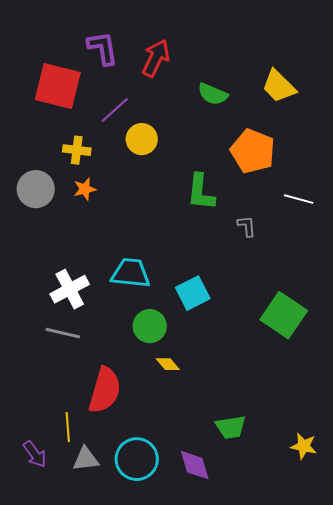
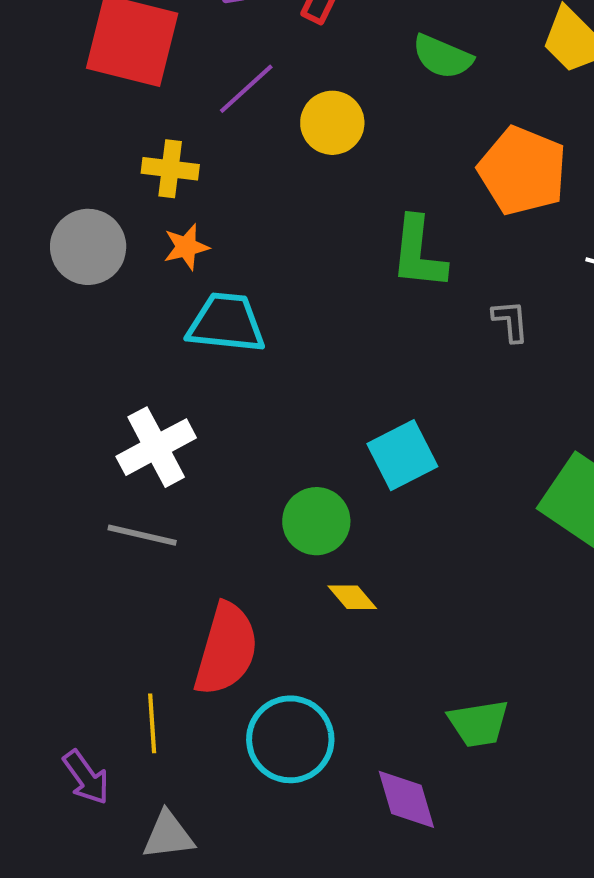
yellow circle: (142, 139) -> (332, 123), moved
cyan trapezoid: (131, 273) -> (226, 323), moved
gray triangle: (86, 459) -> (168, 835), moved
cyan circle: (137, 459) -> (290, 739), moved

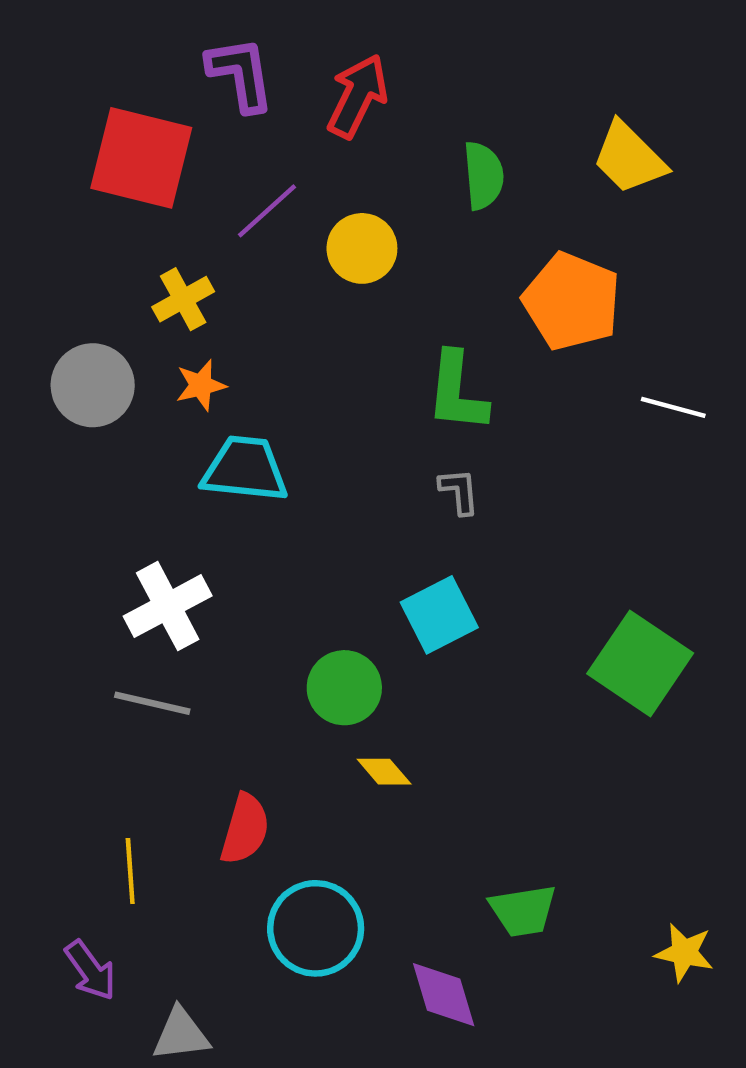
green semicircle: (442, 57) -> (483, 176), turned -118
yellow cross: (170, 169) -> (183, 299), turned -36
gray L-shape: (510, 321) -> (459, 491), moved
red semicircle: (226, 649) -> (245, 829), size x0.7
yellow line: (152, 723) -> (130, 871), moved

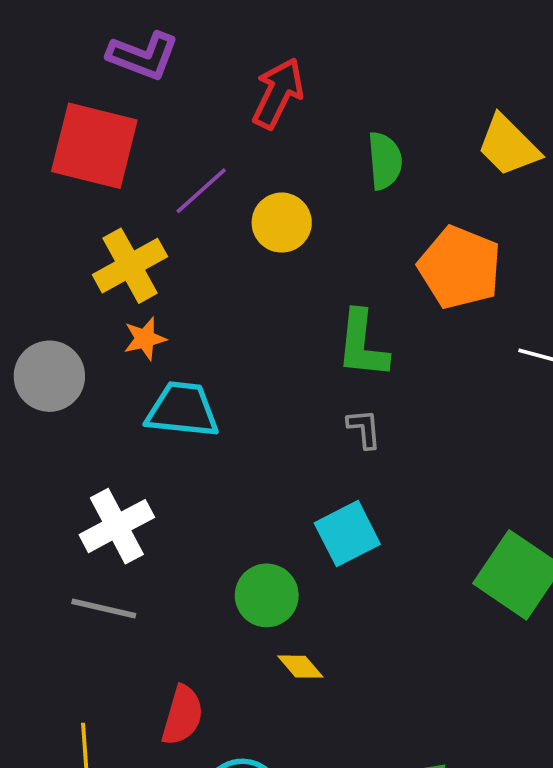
purple L-shape: (241, 74) -> (143, 56), moved, turned 120
yellow cross: (183, 299) -> (130, 266), size x1.4
gray circle: (93, 385) -> (49, 376), moved

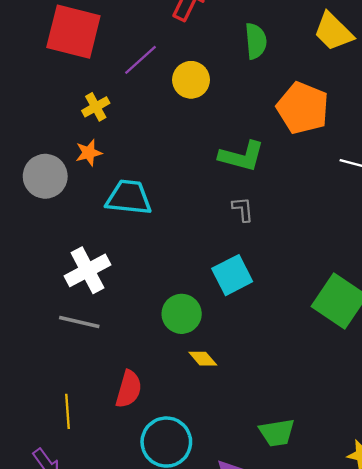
yellow cross: (130, 266) -> (96, 107), size x0.6
orange star: (145, 339) -> (89, 153), moved
green L-shape: (362, 344) -> (242, 156), turned -81

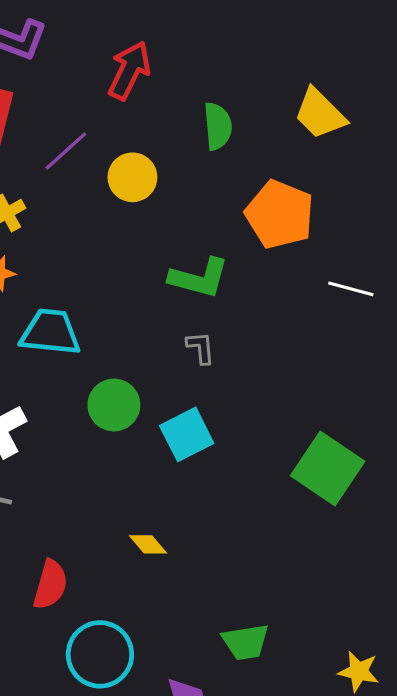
green circle: (182, 314) -> (114, 405), moved

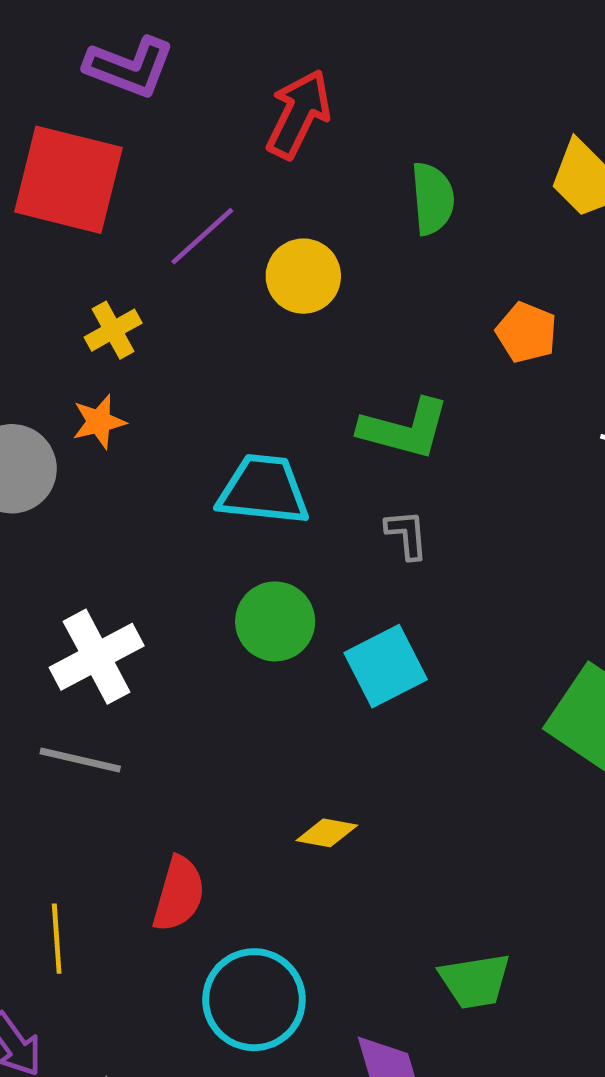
orange pentagon: (280, 214) -> (527, 332), size x0.6
cyan trapezoid: (50, 332) -> (263, 490), moved
yellow diamond: (148, 544) -> (327, 833), turned -39

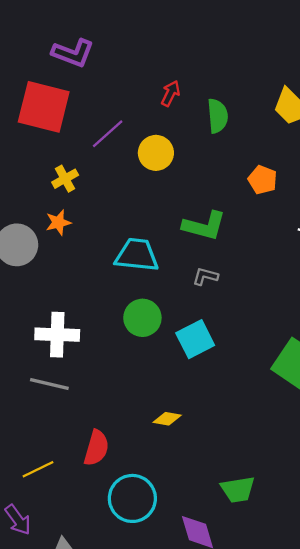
red arrow: (299, 114) -> (170, 93), moved, size x0.6
gray L-shape: (407, 535) -> (205, 276), turned -70
white cross: (97, 657) -> (57, 335), turned 30
yellow line: (57, 939) -> (38, 469), turned 68

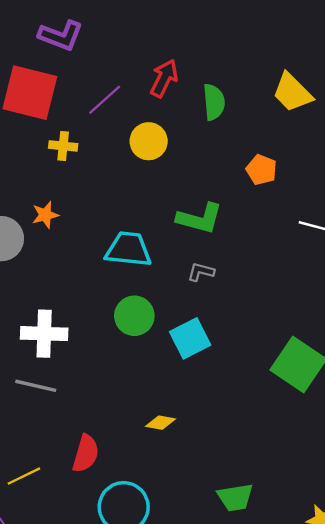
red arrow: (170, 93) -> (164, 78), size x1.4
purple line: (108, 134) -> (105, 100), moved
yellow cross: (65, 179) -> (63, 146), moved, turned 35

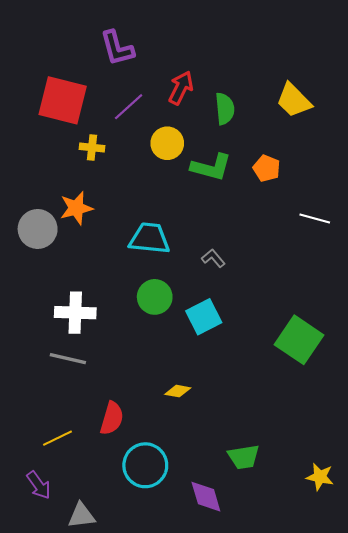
purple L-shape: (61, 36) -> (117, 48), moved, turned 54
orange star: (45, 215) -> (76, 208), size x1.4
green L-shape: (200, 218) -> (211, 167), moved
gray L-shape: (201, 272) -> (213, 258), turned 35

